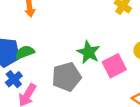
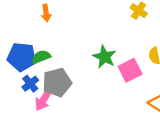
gray pentagon: (66, 77) -> (57, 82), moved

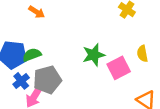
orange arrow: (46, 13) -> (37, 12), turned -49
green star: (105, 57) -> (94, 55), turned 30

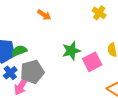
orange arrow: (37, 12) -> (44, 15), moved

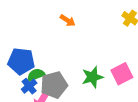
green semicircle: (19, 51) -> (36, 75), moved
green star: (71, 51) -> (92, 77), moved

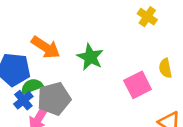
orange arrow: (68, 20) -> (46, 47), moved, size x1.5
green star: (92, 77) -> (90, 57), moved, turned -30

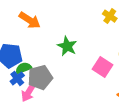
orange arrow: (46, 47) -> (30, 20), moved
pink square: (138, 85) -> (102, 67), turned -30

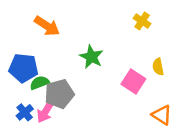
blue cross: (17, 78) -> (25, 112), moved

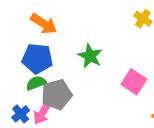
blue pentagon: (23, 68) -> (37, 59), moved

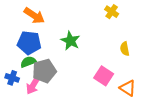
pink square: (134, 82) -> (104, 76), moved
blue cross: (21, 114) -> (12, 78), moved, turned -32

